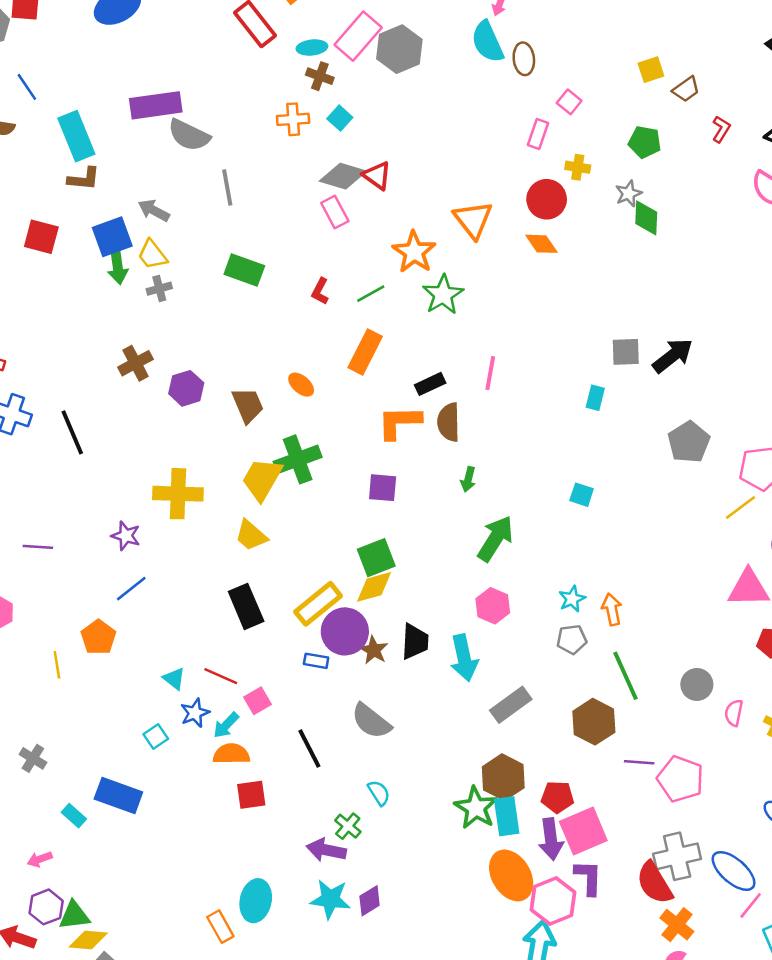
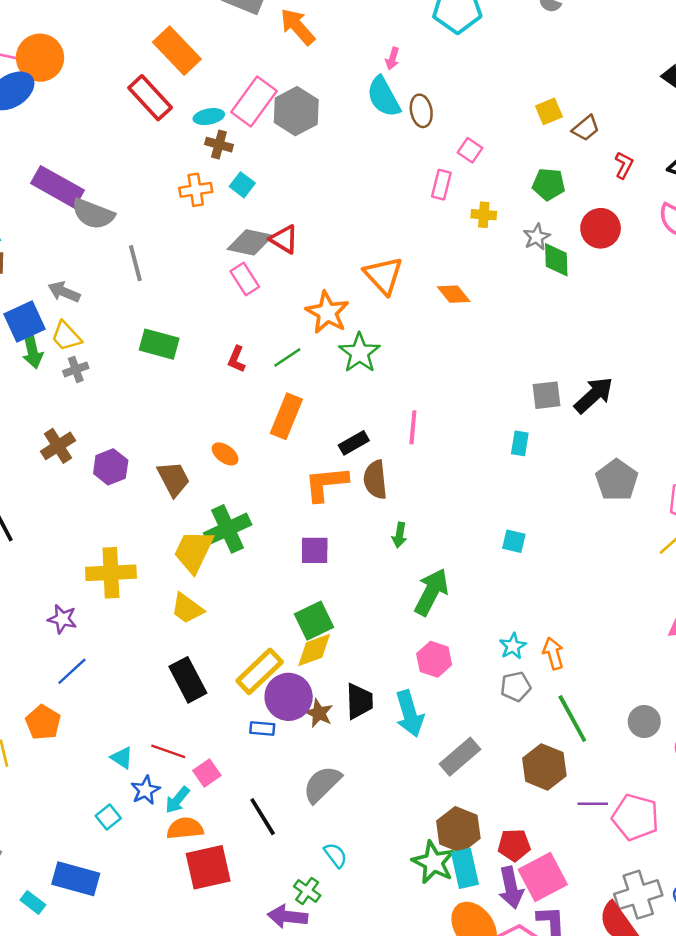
purple rectangle: (156, 105) -> (57, 187), turned 42
red circle: (547, 199) -> (601, 228), moved
gray semicircle: (371, 721) -> (322, 784), turned 102
red square: (251, 795) -> (208, 867), size x1.5

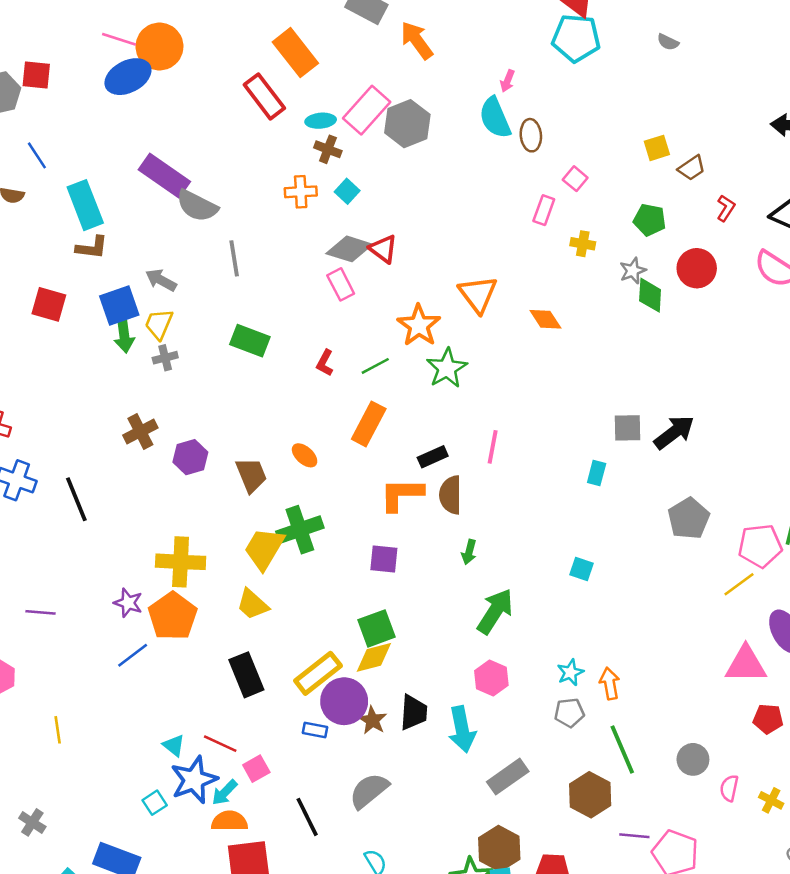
yellow trapezoid: (66, 336) -> (159, 324), turned 60
orange pentagon: (43, 722) -> (173, 616), moved, size x1.4
blue star: (145, 790) -> (194, 780), size x1.6

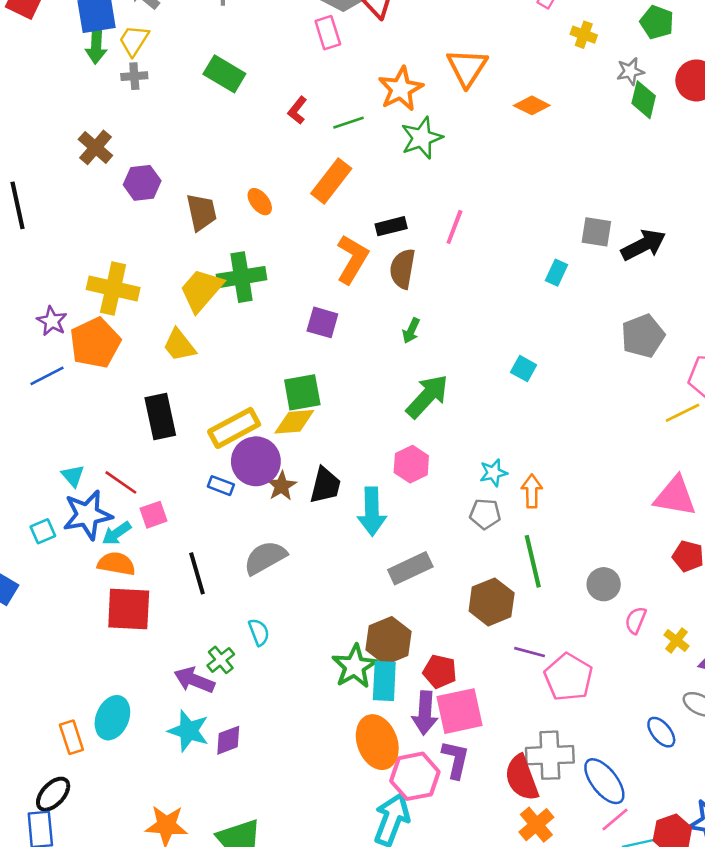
orange diamond: (545, 319) -> (532, 105), turned -40
brown cross: (140, 432) -> (95, 147), turned -32
orange L-shape: (401, 494) -> (352, 259), turned 111

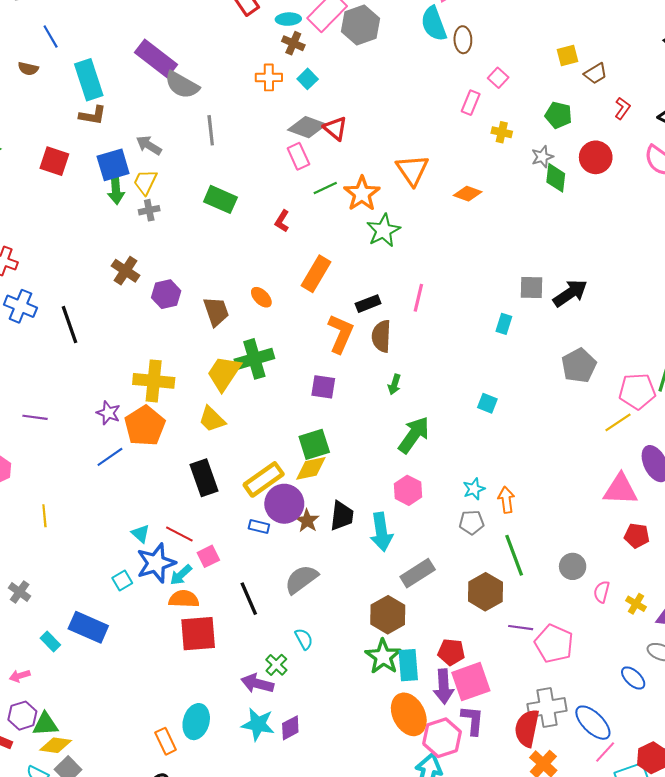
green line: (348, 123) -> (325, 188), moved
brown hexagon: (388, 641) -> (388, 615), moved
red semicircle: (522, 778) -> (527, 728), turned 39

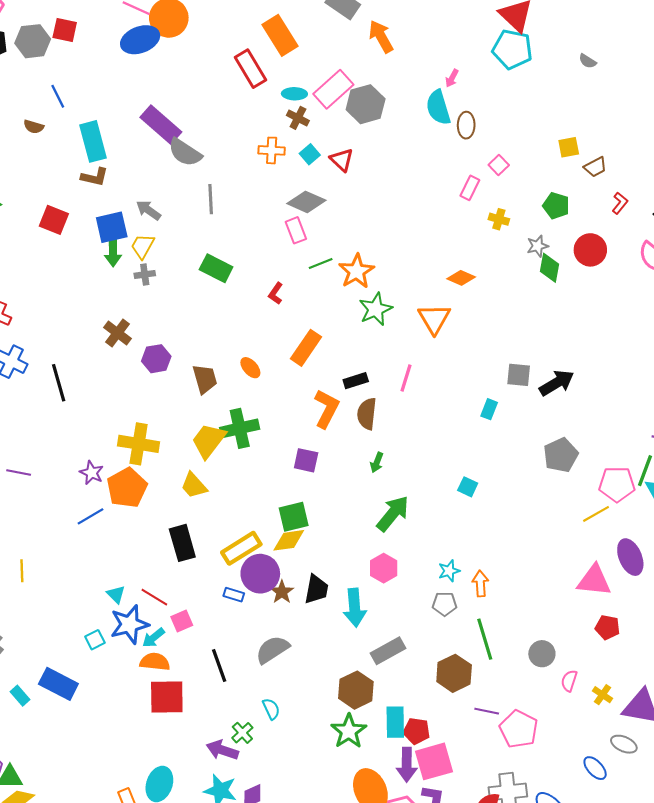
red triangle: (335, 128) -> (342, 160), moved
orange triangle: (412, 170) -> (434, 319), moved
cyan rectangle: (408, 665) -> (395, 722), moved

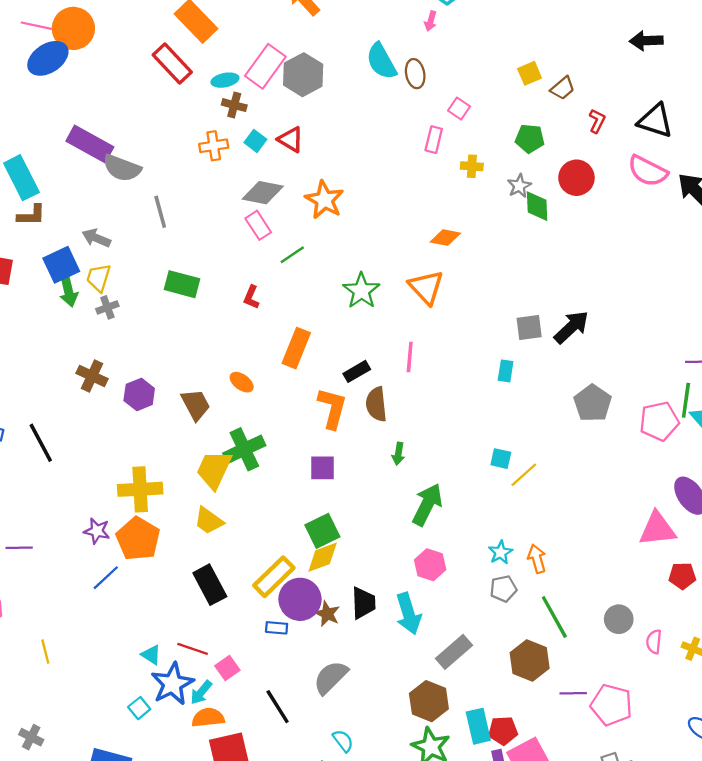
pink arrow: (452, 78) -> (431, 21), moved
orange star: (356, 271) -> (324, 200), moved
yellow line: (596, 514) -> (524, 475), moved

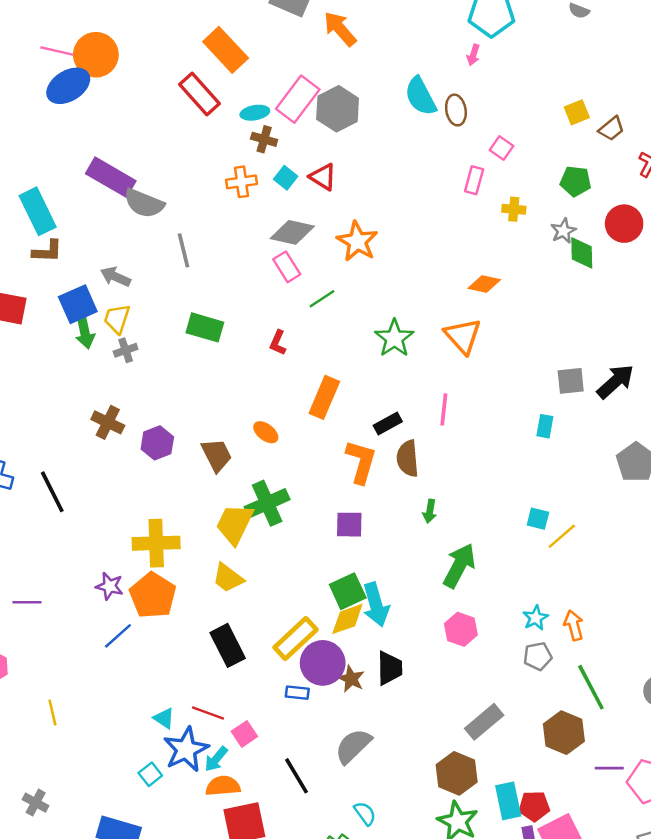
cyan arrow: (408, 614) -> (376, 605), moved

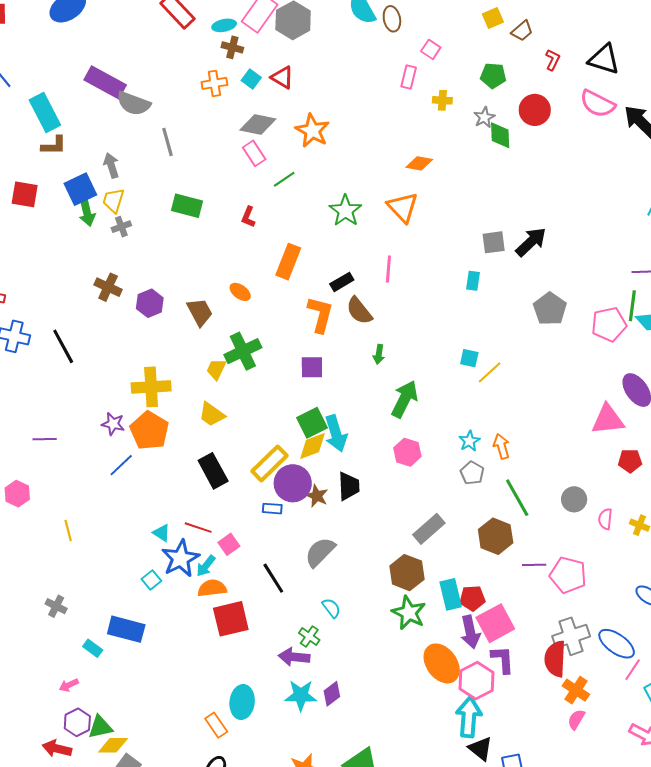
gray arrow: (115, 277) -> (111, 165), turned 50
brown semicircle: (408, 458) -> (359, 311), turned -32
yellow trapezoid: (235, 524) -> (216, 369), size x0.6
gray pentagon: (538, 656) -> (472, 473), turned -30

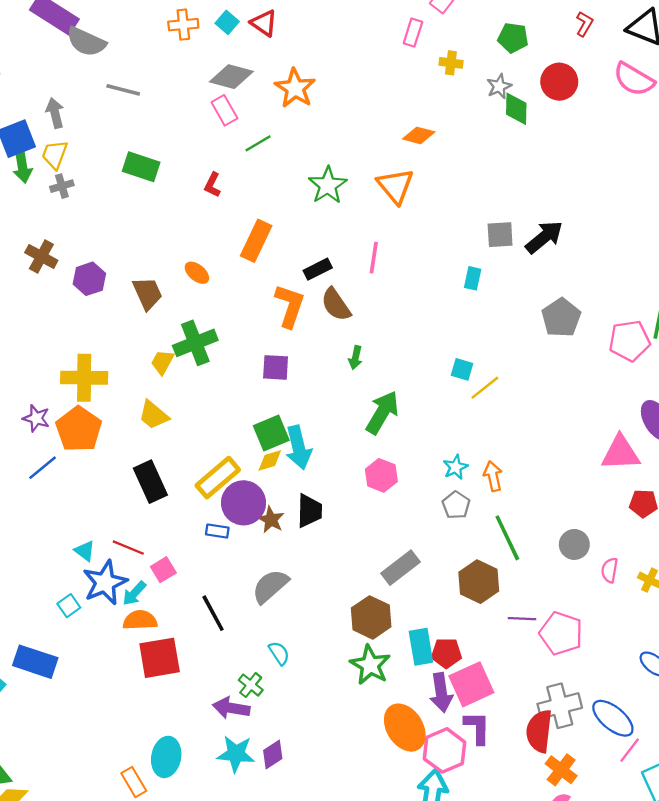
gray line: (167, 142) -> (123, 90), turned -64
yellow diamond: (312, 446) -> (270, 460), size x0.7

